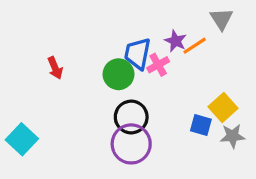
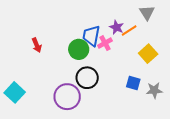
yellow square: (223, 107) -> (148, 54), moved
purple circle: (131, 144) -> (67, 97), moved

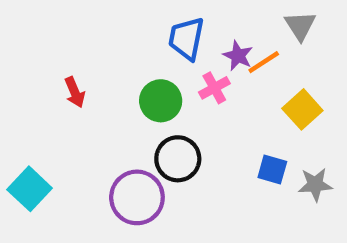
blue trapezoid: (91, 36) -> (186, 39), moved

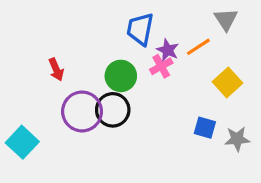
purple star: (238, 56) -> (168, 50), moved
black circle: (178, 159) -> (113, 110), moved
purple circle: (137, 197) -> (82, 111), moved

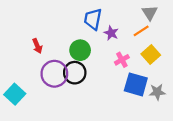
orange line: (198, 47) -> (141, 31), moved
pink cross: (161, 66) -> (122, 60), moved
blue square: (205, 128) -> (136, 84), size x1.6

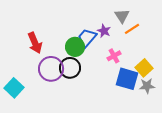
gray triangle: (150, 13) -> (122, 16), moved
blue trapezoid: (93, 19) -> (87, 38), moved, turned 30
red arrow: (37, 46) -> (35, 43), size x1.5
yellow square: (151, 54) -> (144, 68), moved

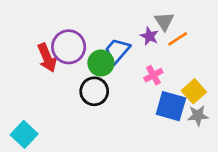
purple star: (104, 31) -> (149, 36), moved
purple circle: (51, 69) -> (69, 47), moved
cyan square: (14, 88) -> (24, 134), moved

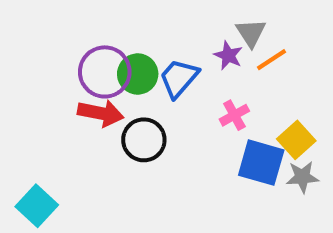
red arrow: (47, 58) -> (101, 113), moved, turned -56
green circle: (101, 63) -> (138, 74), moved

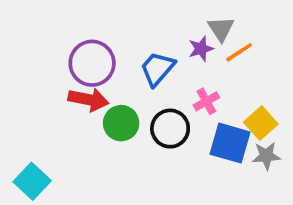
purple star: (228, 55) -> (201, 49), turned 30
green circle: (138, 74) -> (121, 123), moved
black circle: (144, 140) -> (170, 129), moved

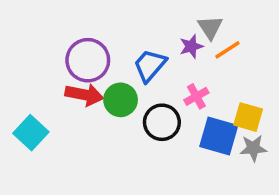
green circle: (121, 123) -> (121, 100), moved
yellow square: (261, 123) -> (248, 117), turned -32
cyan square: (32, 181) -> (31, 133), moved

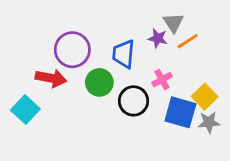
purple star: (191, 46) -> (158, 38), turned 30
blue trapezoid: (150, 65) -> (124, 54), turned -36
red arrow: (84, 95) -> (51, 78), moved
yellow square: (248, 117) -> (205, 97), turned 30

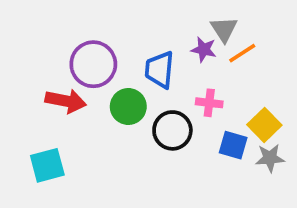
pink cross: (162, 80) -> (209, 103), turned 36
cyan square: (25, 109) -> (47, 165), moved, turned 32
blue square: (180, 112) -> (233, 145), size x0.7

